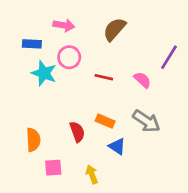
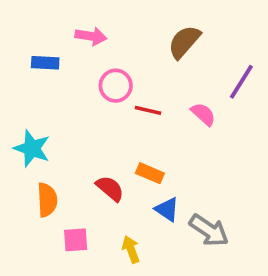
brown semicircle: (114, 29) -> (184, 42), moved
pink circle: (69, 57) -> (116, 86), moved
cyan star: (44, 73) -> (32, 148), moved
gray arrow: (146, 121) -> (209, 230), moved
red semicircle: (77, 132) -> (110, 188), turned -30

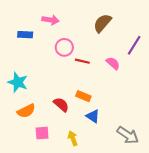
orange semicircle: (47, 200) -> (26, 111), turned 66
gray arrow: (209, 230) -> (128, 135), moved

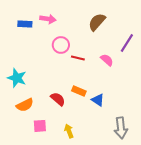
blue rectangle: (25, 35) -> (25, 24), moved
blue triangle: (93, 116) -> (98, 100), moved
gray arrow: (128, 135) -> (121, 128), turned 50

